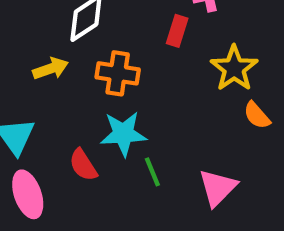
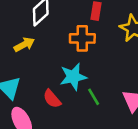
orange cross: (118, 73) -> (82, 38), moved

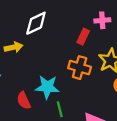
orange cross: (82, 38) -> (80, 68), moved

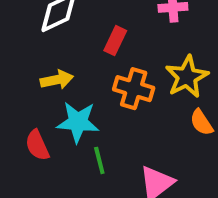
red rectangle: (83, 37) -> (115, 41), moved
yellow arrow: (14, 47) -> (57, 80), moved

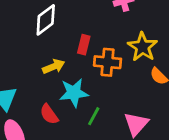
red rectangle: (115, 41) -> (84, 45), moved
green line: (99, 160) -> (94, 116), turned 54

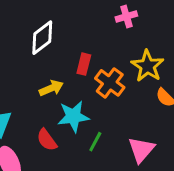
orange cross: (108, 62) -> (110, 83), turned 32

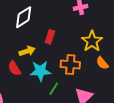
orange cross: (110, 83) -> (70, 65), moved, turned -36
red semicircle: (47, 140) -> (14, 68), moved

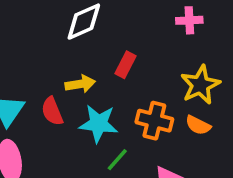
orange semicircle: (102, 63) -> (198, 125), moved, turned -32

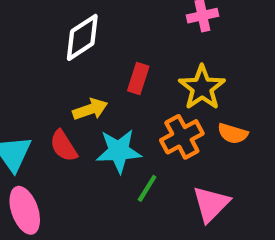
yellow star: (200, 85) -> (202, 88), moved
orange cross: (154, 121) -> (182, 137), turned -33

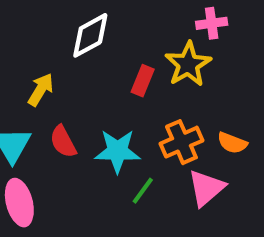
yellow star: (202, 88) -> (188, 64), moved
yellow arrow: (90, 109) -> (41, 90), moved, turned -44
pink triangle: (211, 204) -> (206, 188), moved

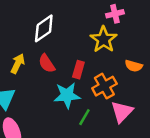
red rectangle: (143, 81) -> (78, 70), moved
red semicircle: (63, 142) -> (47, 63), moved
orange semicircle: (232, 143) -> (134, 66), moved

